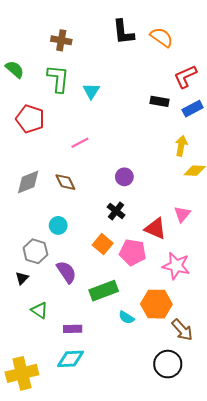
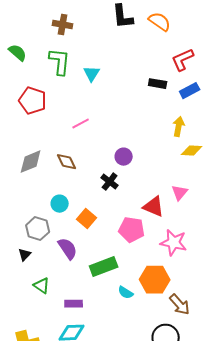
black cross: (116, 211) -> (110, 182), moved
orange square: (103, 244) -> (87, 219), moved

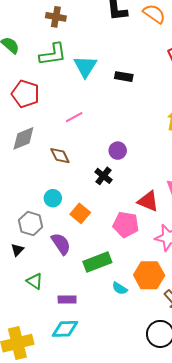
green L-shape: (60, 62) -> (53, 54), turned 76
cyan triangle: (92, 74) -> (85, 66), size x1.4
black rectangle: (158, 84) -> (124, 77), moved
gray diamond: (31, 162) -> (23, 138), moved

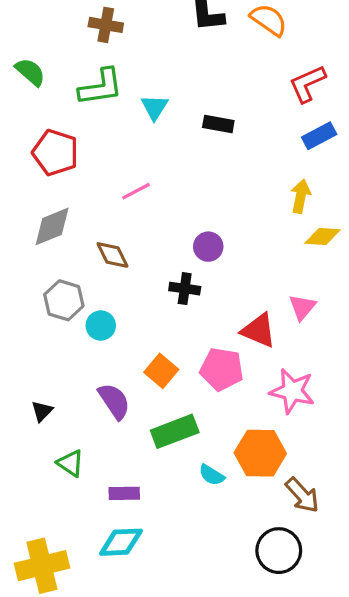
cyan triangle: (85, 66) -> (154, 107), size x0.7
black cross: (103, 176) -> (185, 289), turned -30
orange square: (80, 213) -> (161, 371), moved
gray hexagon: (31, 224) -> (64, 300), moved

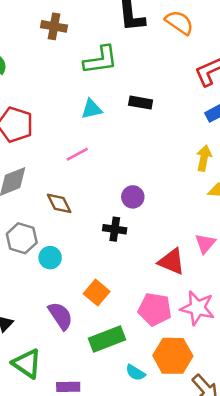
green L-shape: (101, 87) -> (101, 60), moved
cyan triangle: (154, 107) -> (91, 109), moved, turned 45
pink pentagon: (222, 369) -> (155, 309), moved
green triangle: (71, 463) -> (27, 364), size x1.4

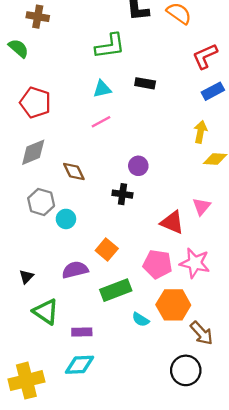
brown cross: (54, 26) -> (38, 17), moved
pink line: (77, 154) -> (101, 122), moved
purple semicircle: (60, 316) -> (75, 270), turned -70

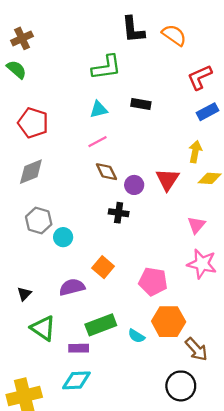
brown cross: (38, 17) -> (22, 38), moved, turned -35
brown diamond: (74, 171) -> (106, 172), moved
red triangle: (172, 222) -> (167, 179), moved, turned 40
pink star: (195, 263) -> (202, 264), moved
green rectangle: (116, 290) -> (101, 325), moved

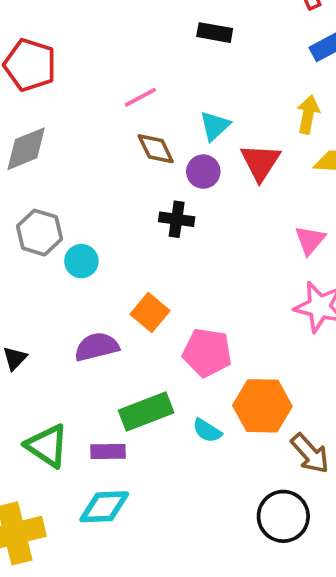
cyan triangle: (99, 109) -> (215, 126), moved, turned -30
pink pentagon: (153, 282) -> (207, 353), moved
green triangle: (43, 328) -> (47, 446), moved

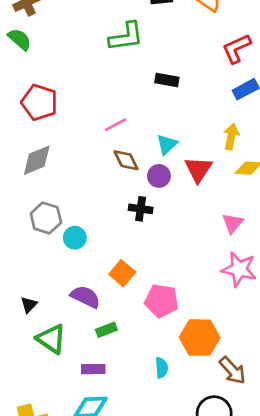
purple semicircle: (97, 347) -> (85, 297), turned 40
green rectangle: (146, 412) -> (106, 330), moved, size x0.6
cyan semicircle: (207, 431) -> (162, 368), moved, turned -126
green triangle: (47, 446) -> (51, 339), moved

